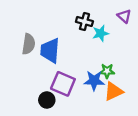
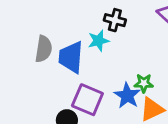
cyan star: (101, 33) -> (98, 41), moved
blue star: (94, 81) -> (127, 96), turned 30

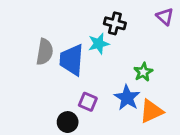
green star: (144, 83) -> (143, 72), moved, turned -30
purple square: (87, 100) -> (88, 102), size x0.6

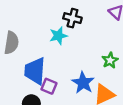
blue trapezoid: (72, 60) -> (35, 71), moved
green star: (143, 72) -> (110, 60), moved

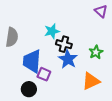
black cross: (72, 18) -> (64, 44), moved
blue star: (83, 83) -> (68, 59), moved

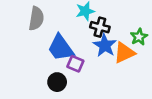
blue trapezoid: (32, 61) -> (61, 48), turned -40
orange triangle: (91, 81) -> (124, 53), moved

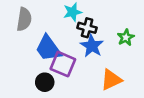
orange triangle: (124, 53) -> (111, 80), moved
purple square: (75, 64) -> (63, 64), size x1.5

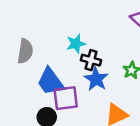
purple square: (63, 64) -> (66, 98), turned -30

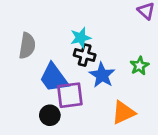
black cross: (91, 60) -> (85, 55), moved

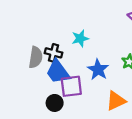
gray semicircle: (27, 46) -> (36, 57), moved
black cross: (85, 55) -> (53, 53), moved

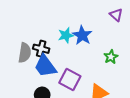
blue star: (98, 70) -> (82, 35), moved
purple square: (71, 86) -> (70, 79), moved, turned 35

